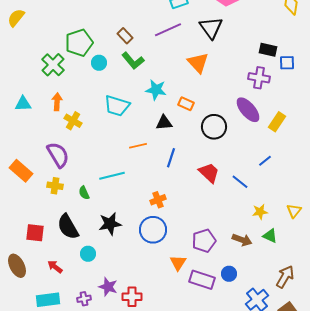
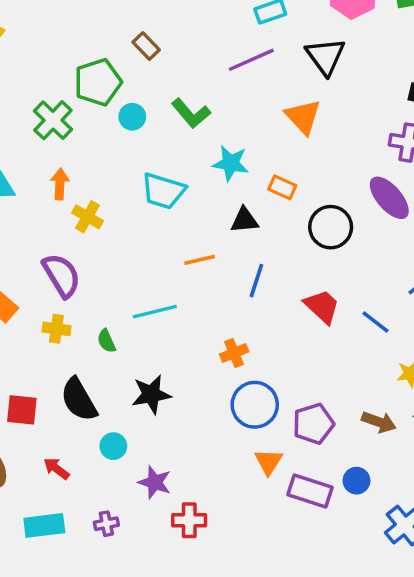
brown rectangle: (125, 36) -> (146, 46), moved
blue circle: (153, 230) -> (255, 405), moved
purple star: (108, 287) -> (155, 482), moved

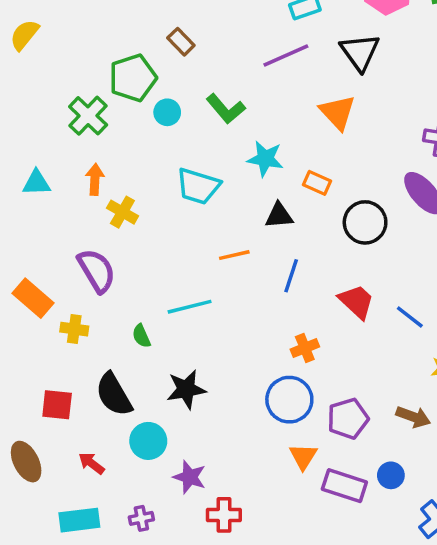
yellow cross: (56, 329) -> (74, 329), moved
orange cross: (234, 353) -> (305, 348), moved
cyan circle: (113, 446) -> (148, 441), size x1.4

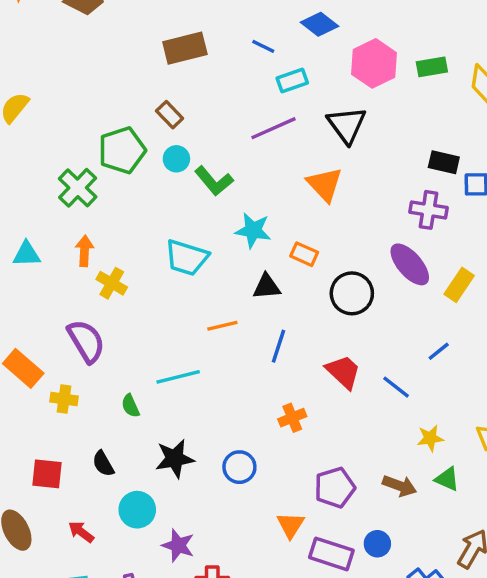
cyan circle: (167, 112) -> (176, 159), moved
black semicircle: (114, 394) -> (103, 464), size x0.6
blue circle: (289, 400) -> (239, 467), moved, size x0.7

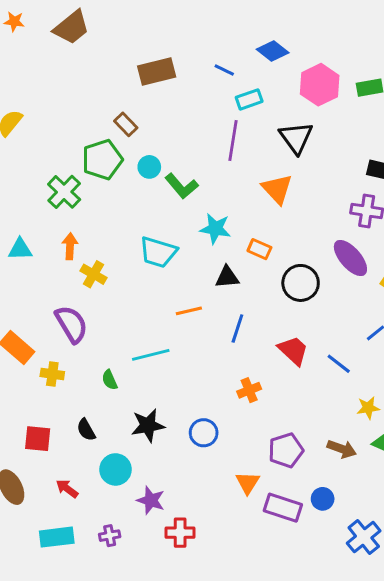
brown rectangle: (170, 115) -> (126, 124), moved
purple line: (273, 128) -> (233, 141), turned -57

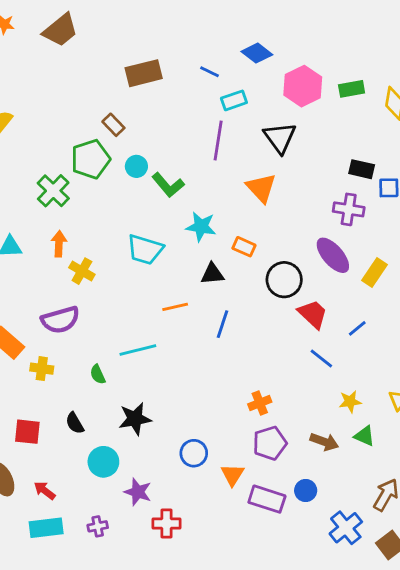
purple semicircle: (71, 324) -> (60, 320), turned 105
red trapezoid: (293, 351) -> (313, 314), moved
orange cross: (249, 390) -> (260, 403), moved
blue circle: (204, 433) -> (194, 453), moved
red arrow: (67, 489) -> (45, 490), moved

